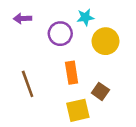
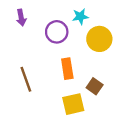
purple arrow: (23, 19) -> (21, 18), turned -98

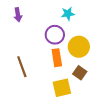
purple circle: (57, 32) -> (55, 35), moved
yellow circle: (99, 39) -> (79, 47), moved

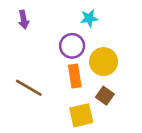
brown line: (22, 67) -> (29, 88), turned -40

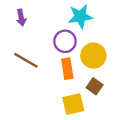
cyan star: (89, 18) -> (80, 16), size x1.5
brown line: (29, 88) -> (26, 60), moved

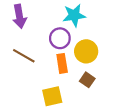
purple arrow: (21, 18) -> (19, 16), size x1.5
yellow square: (73, 104) -> (52, 96), moved

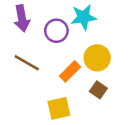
purple circle: (60, 38) -> (56, 31), moved
orange rectangle: (62, 63) -> (70, 71), turned 54

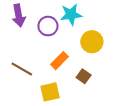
yellow circle: (97, 58) -> (92, 42), moved
brown line: (27, 63) -> (22, 69), moved

